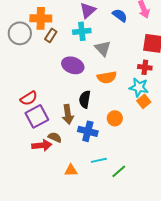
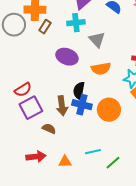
orange circle: (115, 118) -> (109, 110), size x1.5
blue cross: (88, 131) -> (82, 105), moved
red arrow: (42, 145) -> (36, 157), moved

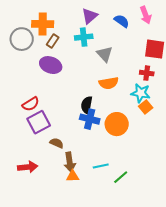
purple ellipse: (67, 57) -> (51, 65), moved
brown arrow: (62, 106) -> (70, 162), moved
red arrow: (36, 157) -> (28, 167), moved

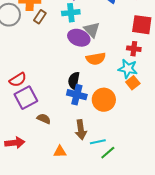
purple ellipse: (51, 65) -> (79, 38), moved
brown arrow: (70, 162) -> (81, 130), moved
cyan line: (101, 166) -> (98, 142), moved

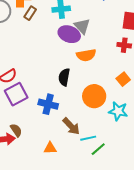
cyan star: (128, 69) -> (118, 111), moved
blue cross: (77, 95) -> (48, 104), moved
brown semicircle: (44, 119) -> (16, 130), moved, turned 32
brown arrow: (81, 130) -> (71, 126), turned -36

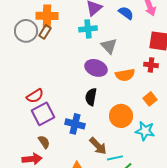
brown rectangle: (30, 13) -> (45, 32), moved
purple ellipse: (69, 34) -> (96, 68), moved
orange semicircle: (86, 55) -> (125, 75), moved
brown semicircle: (16, 130) -> (44, 142), moved

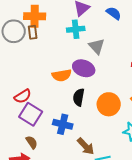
brown rectangle: (45, 32) -> (33, 32), turned -40
orange semicircle: (125, 75) -> (62, 75), moved
purple square: (43, 114) -> (31, 114), turned -30
orange circle: (121, 116) -> (109, 104), moved

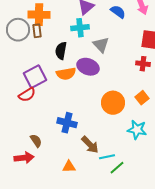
black semicircle: (79, 97) -> (61, 51), moved
purple square: (31, 114) -> (35, 77), moved, turned 30

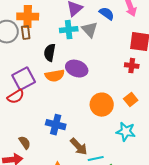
gray triangle: (101, 45) -> (90, 30), moved

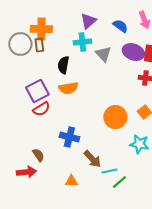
gray triangle: (90, 30) -> (103, 54), moved
purple ellipse: (77, 69) -> (133, 52), moved
red semicircle: (16, 97) -> (41, 109), moved

